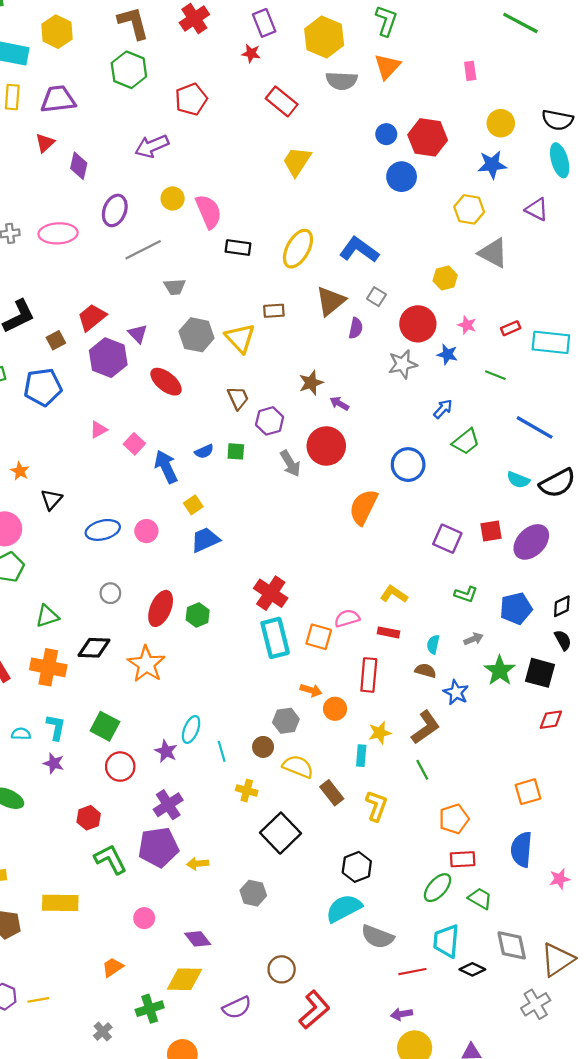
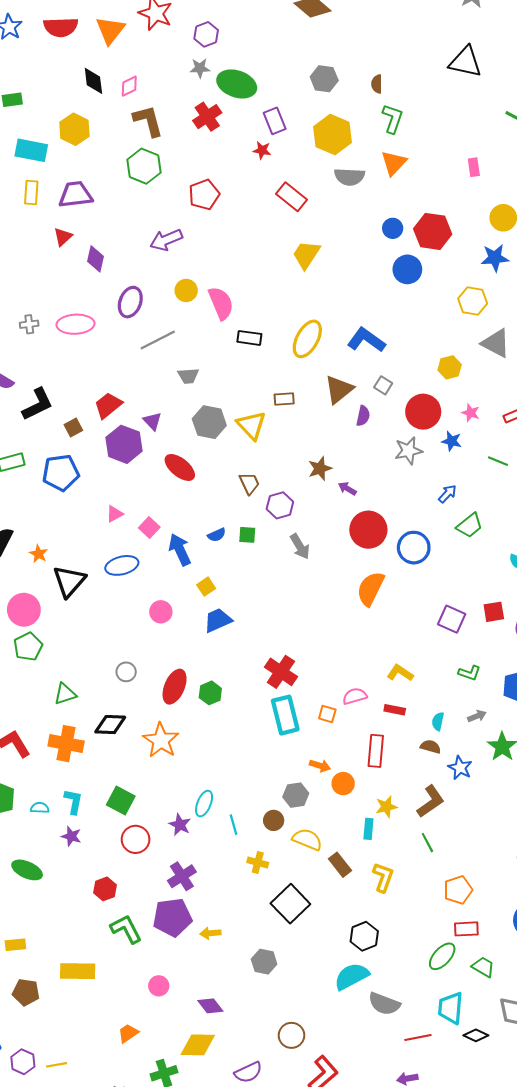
red circle: (326, 446) -> (368, 530), moved
black triangle: (52, 499) -> (69, 581), size x1.6
blue ellipse: (103, 530) -> (122, 565), moved
orange square: (319, 637) -> (327, 714), size x0.7

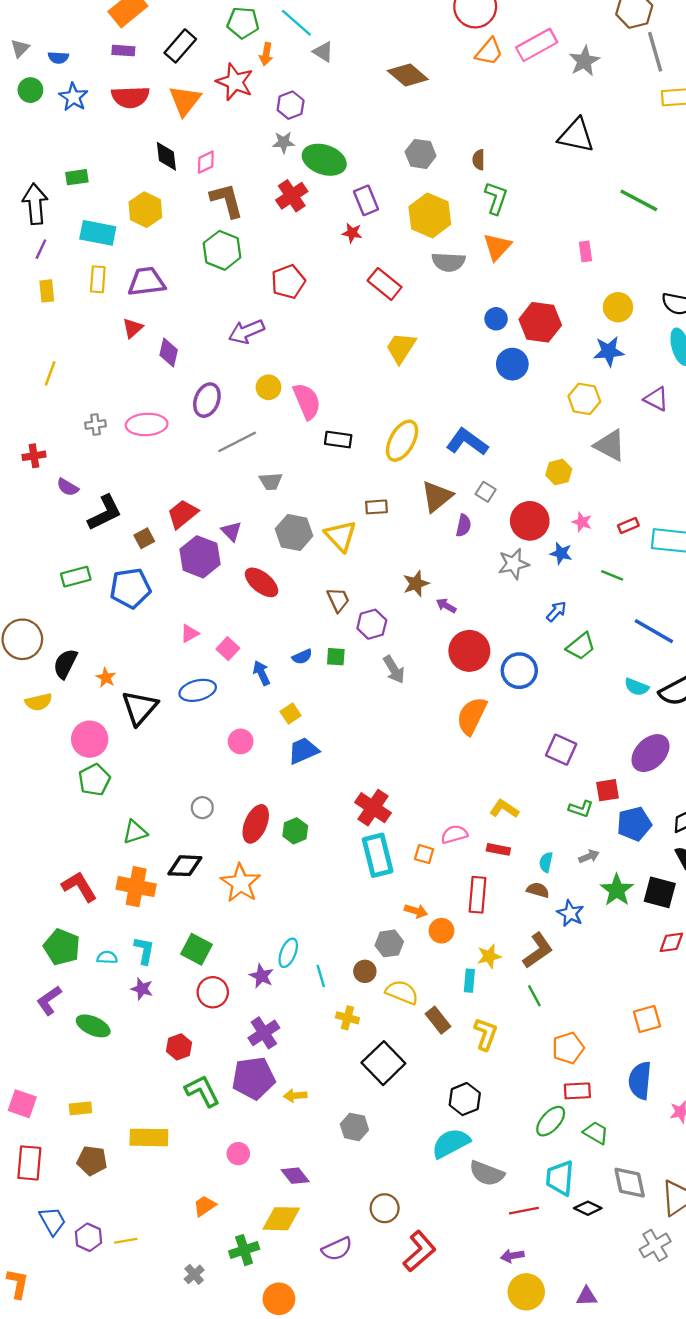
blue arrow: (180, 550) -> (262, 673), size x0.7
red square: (494, 612) -> (608, 790), moved

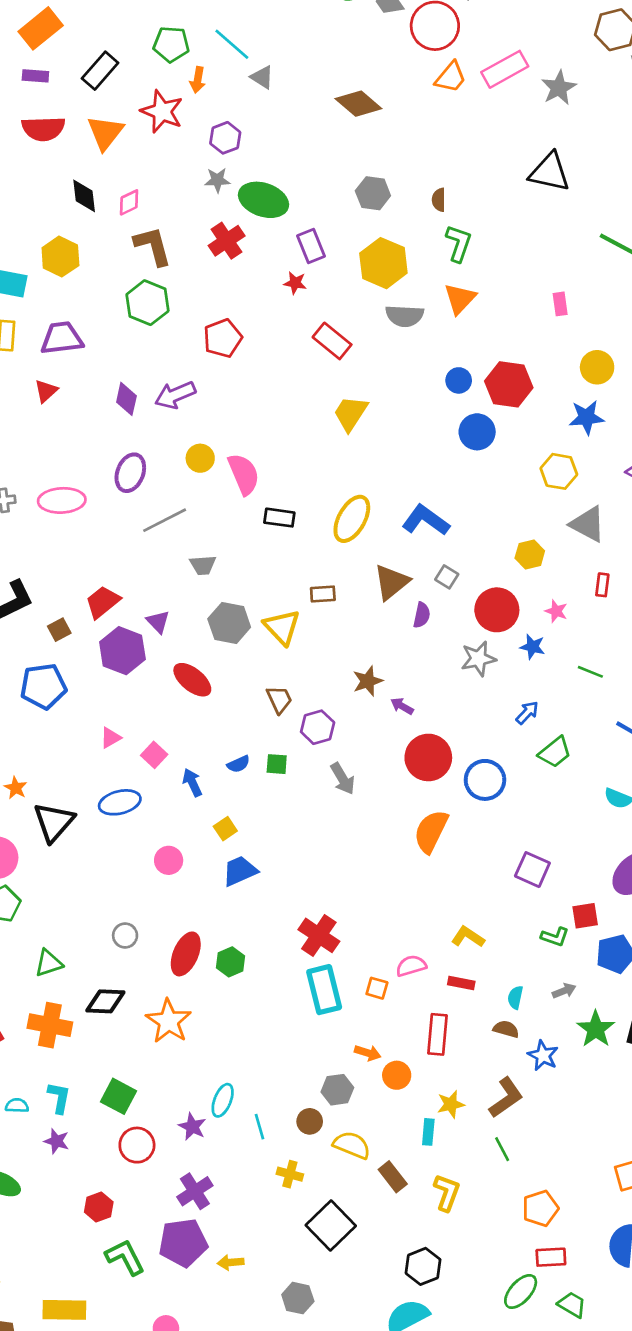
purple diamond: (169, 352) -> (126, 399), moved
red rectangle: (628, 525) -> (602, 585), moved, turned -60

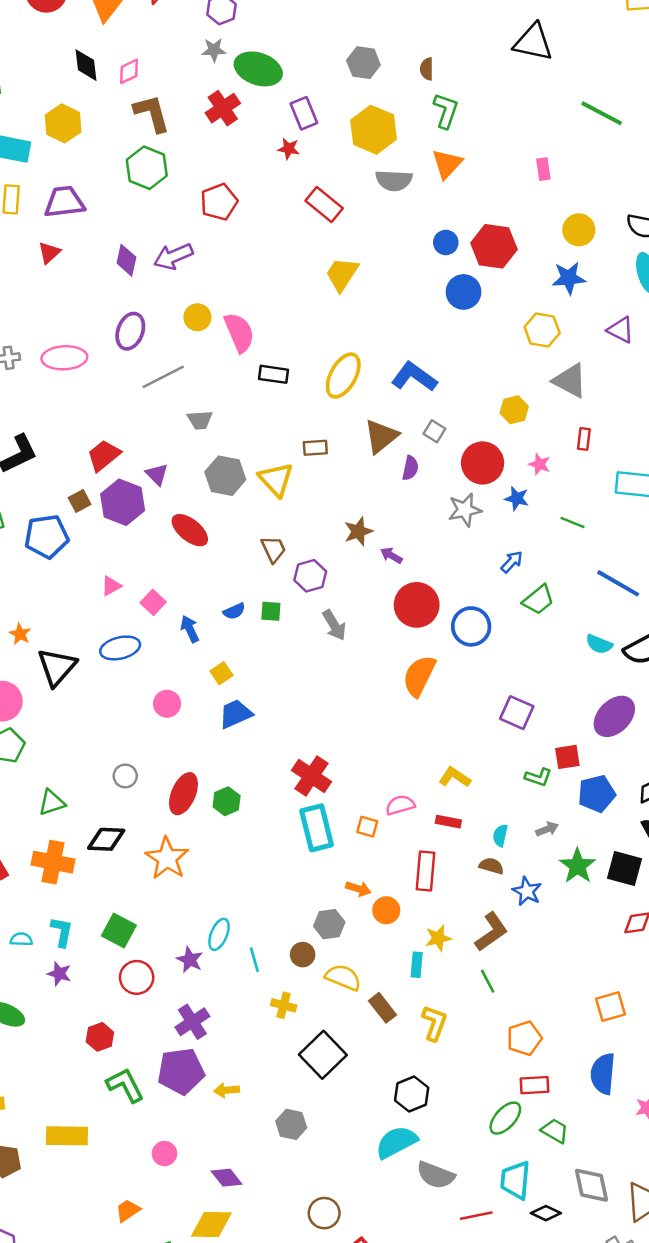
brown square: (59, 630) -> (80, 501), moved

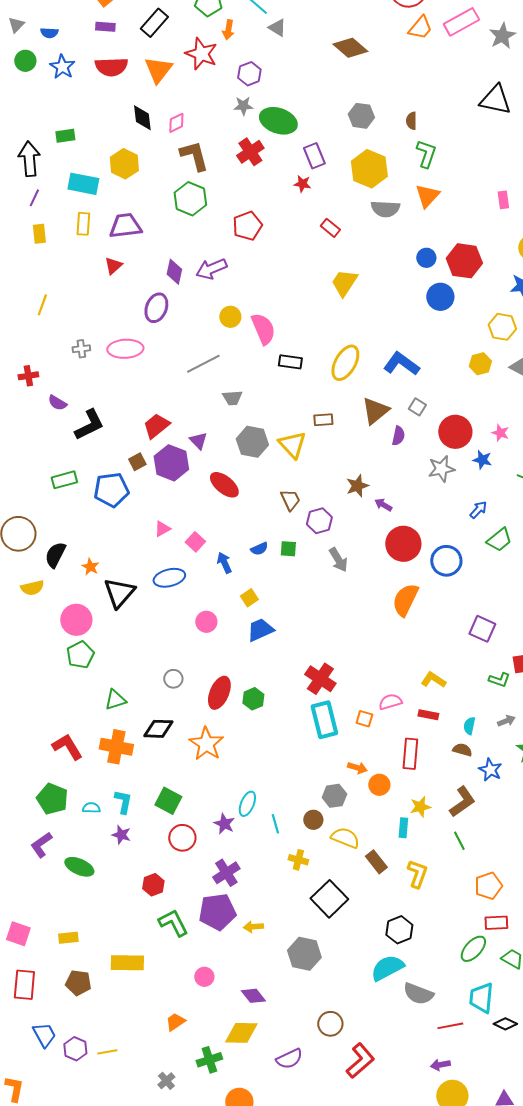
red rectangle: (324, 204) -> (330, 228), size x0.7
purple ellipse: (130, 331) -> (156, 308), moved
yellow hexagon: (514, 410) -> (480, 364), moved
gray hexagon: (291, 1124) -> (304, 954), size x1.4

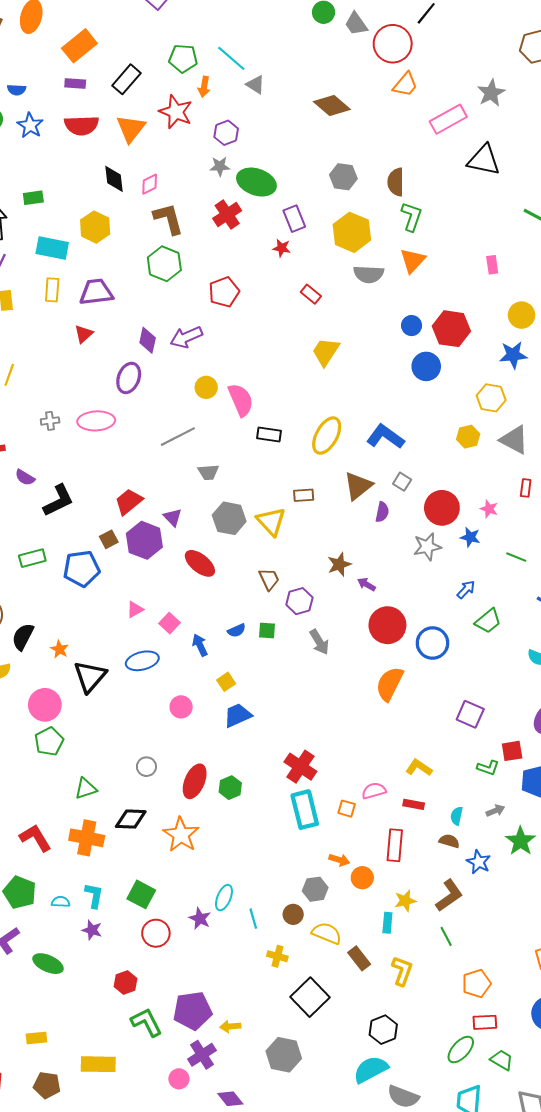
pink rectangle: (461, 22) -> (448, 119), moved
brown semicircle: (411, 121) -> (396, 182), size x1.5
purple cross: (226, 873) -> (202, 1055), moved

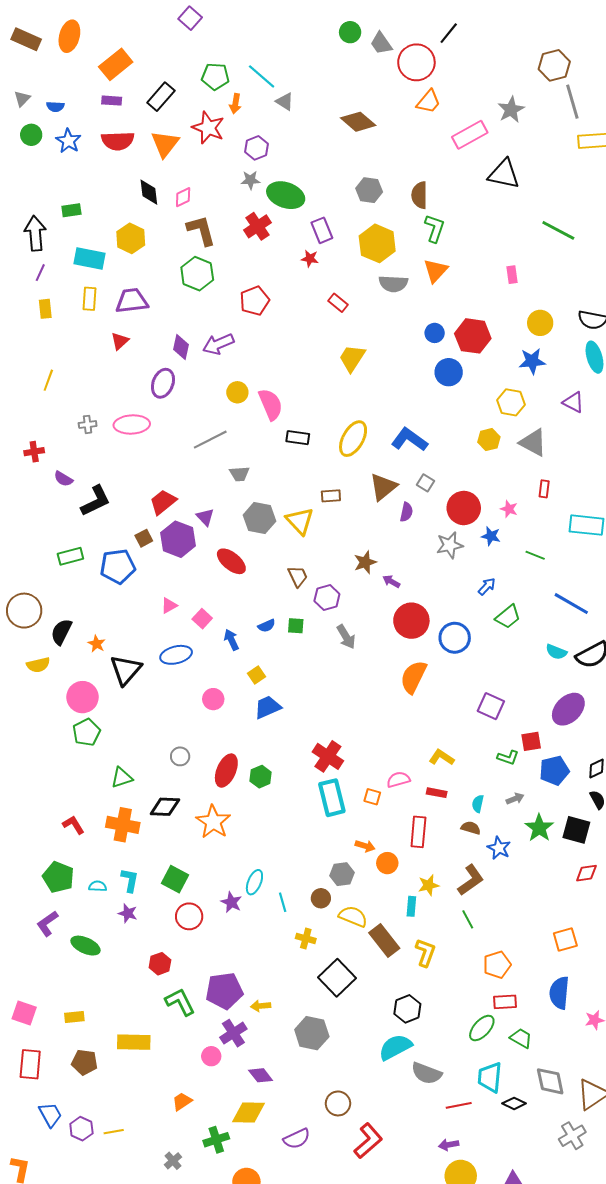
red L-shape: (35, 838) -> (73, 825), size x0.7
brown rectangle: (359, 958) -> (384, 941), size x1.4

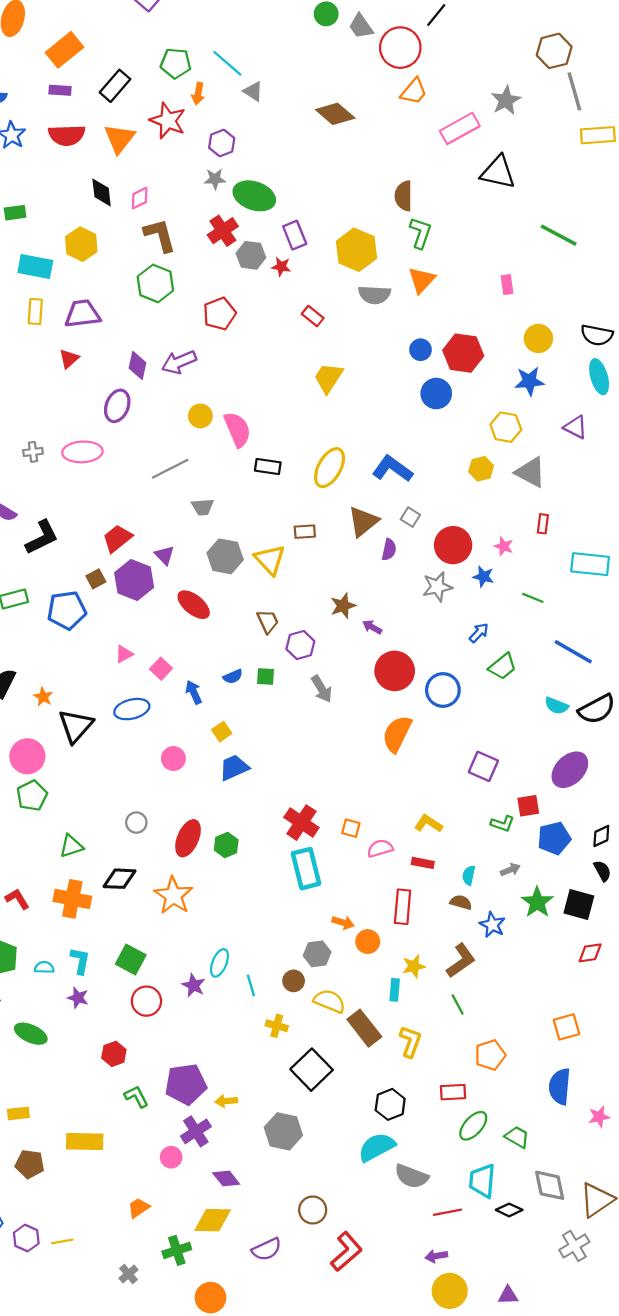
gray hexagon: (369, 190) -> (251, 255), moved
orange square: (372, 797) -> (351, 828), moved
green L-shape: (180, 1002) -> (136, 1097), size x0.7
red rectangle: (505, 1002) -> (453, 1092), moved

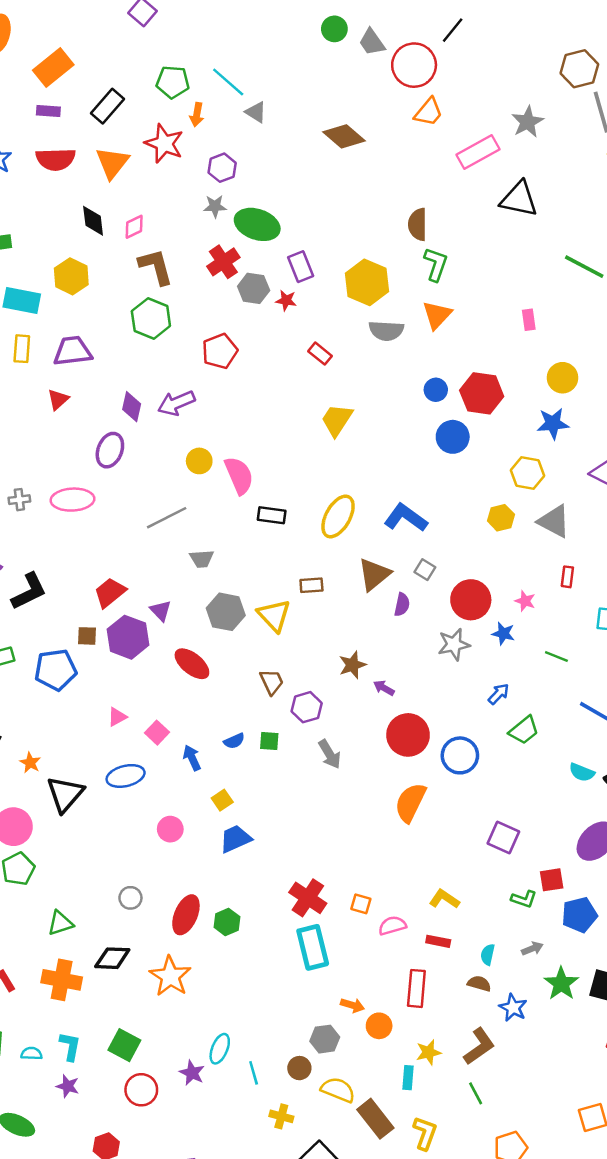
brown square: (96, 579) -> (87, 636), turned 30

